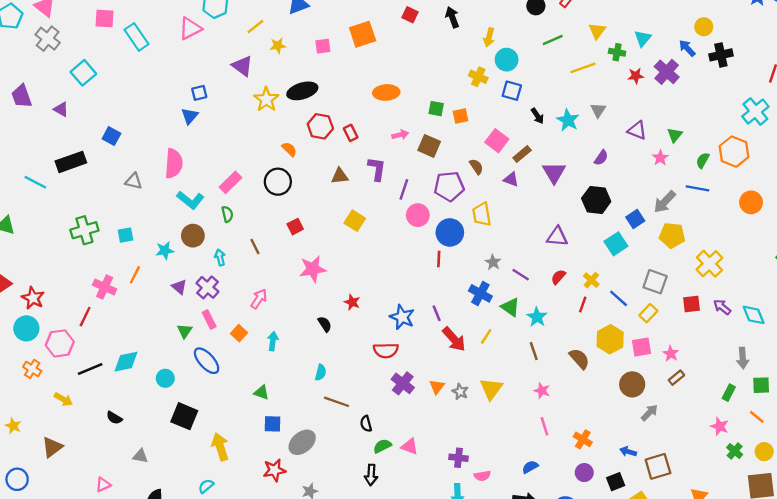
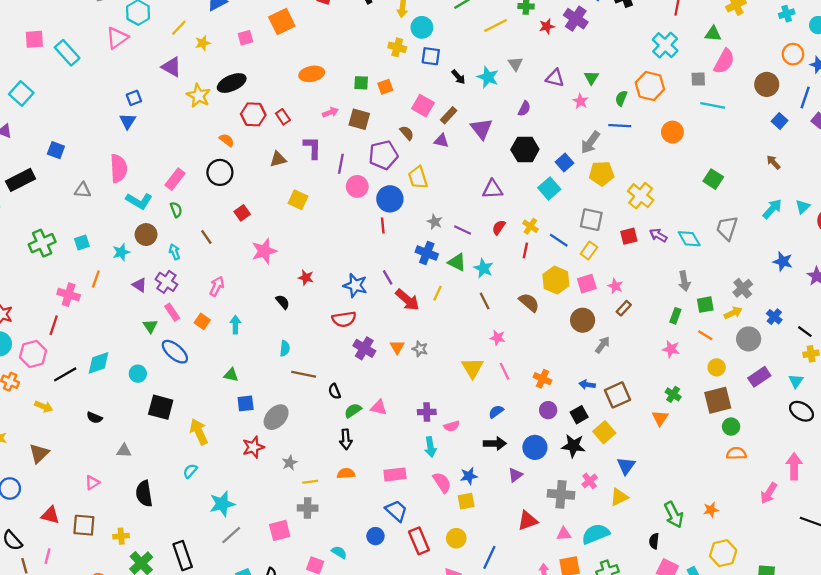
yellow triangle: (491, 389) -> (472, 368), moved
green cross: (735, 451) -> (673, 394), moved

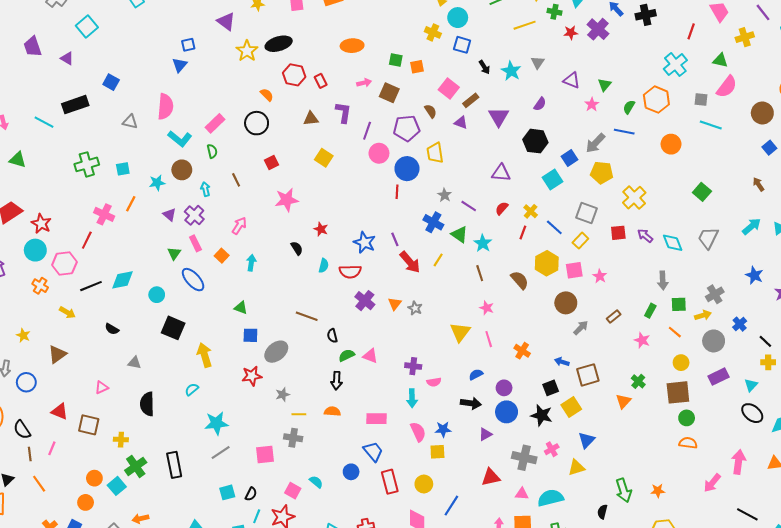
brown rectangle: (624, 308) -> (614, 317), moved
cyan semicircle: (285, 348) -> (324, 266), moved
purple circle: (548, 410) -> (504, 388), moved

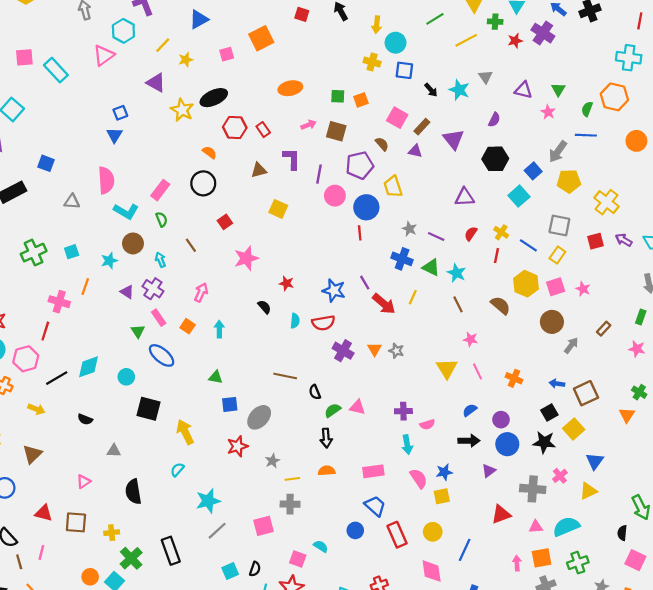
cyan cross: (675, 65) -> (629, 58), turned -35

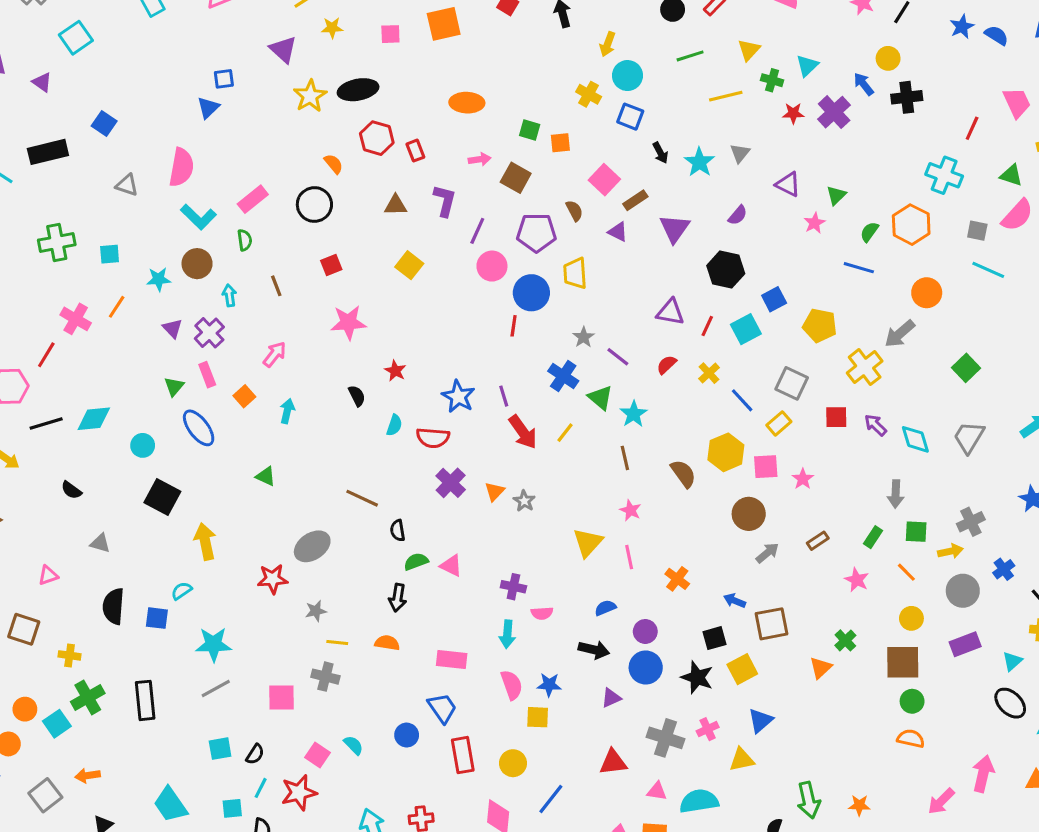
gray arrow: (558, 152) -> (900, 334), moved
red line: (496, 256) -> (707, 326), moved
blue square: (230, 404) -> (157, 618), moved

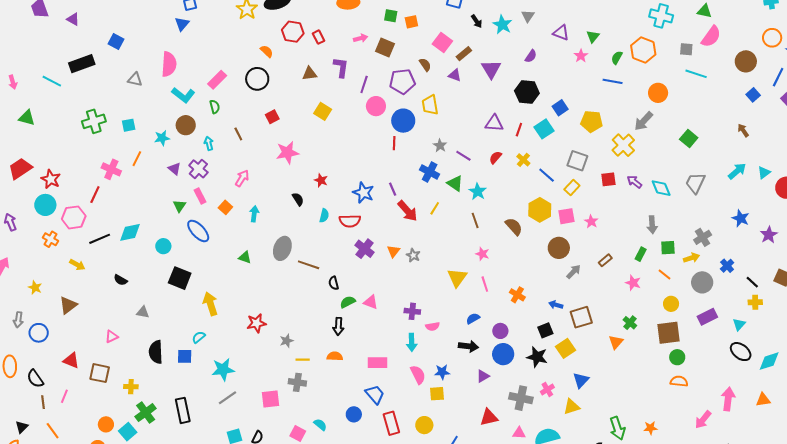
gray ellipse: (312, 546) -> (282, 248), moved, turned -30

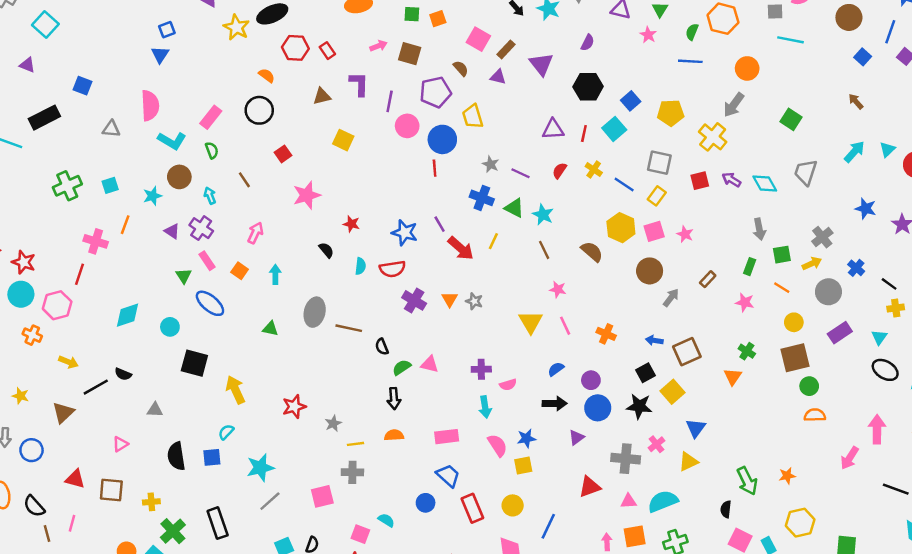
black line: (100, 239) -> (96, 387), moved

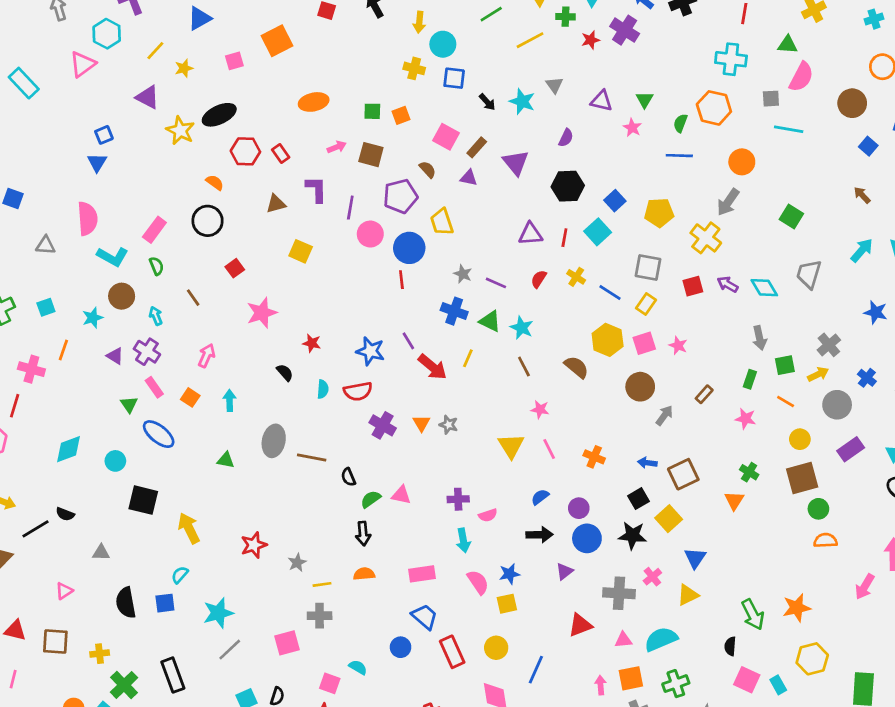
orange star: (787, 476) -> (797, 608), size x1.5

